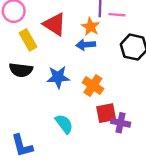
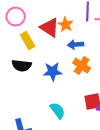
orange star: (91, 27) -> (66, 25), moved
orange cross: (93, 86) -> (82, 66), moved

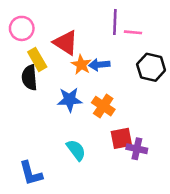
orange star: (66, 25) -> (81, 65), moved
black semicircle: (22, 66) -> (29, 78), moved, turned 78
orange cross: (82, 66) -> (103, 106), moved

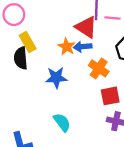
red triangle: (66, 43) -> (86, 27), moved
orange cross: (103, 106) -> (99, 68), moved
red square: (121, 138) -> (110, 96), moved

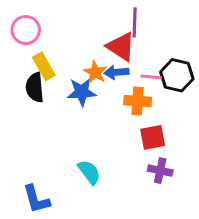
pink line: (112, 18) -> (151, 77), moved
orange cross: (99, 68) -> (138, 101), turned -30
blue star: (56, 78) -> (82, 92), moved

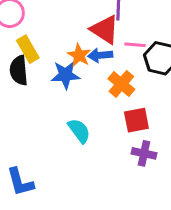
pink line: (151, 77) -> (135, 45), moved
orange cross: (138, 101) -> (121, 84), turned 36
cyan semicircle: (89, 172) -> (79, 131), moved

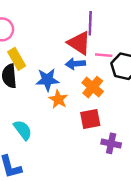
orange star: (79, 55) -> (58, 99), moved
red square: (136, 120) -> (90, 119), moved
cyan semicircle: (79, 131) -> (23, 130), moved

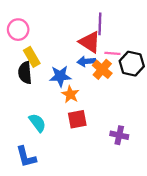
orange cross: (93, 87) -> (102, 69), moved
red square: (90, 119) -> (77, 119), moved

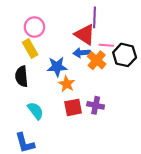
pink circle: (18, 30) -> (34, 27), moved
black semicircle: (25, 73) -> (22, 76), moved
purple cross: (119, 135) -> (96, 105), moved

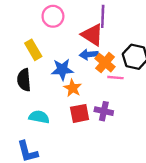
pink circle: (34, 27) -> (53, 16), moved
pink line: (106, 45) -> (115, 78), moved
cyan semicircle: (36, 111) -> (39, 117), turned -42

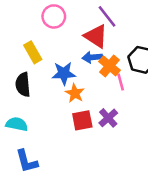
purple line: (103, 16) -> (107, 16), turned -40
pink line: (115, 78) -> (121, 82), turned 70
purple cross: (104, 111) -> (108, 118), turned 36
cyan semicircle: (39, 117) -> (17, 124), moved

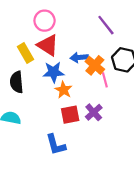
purple line: (107, 16) -> (106, 25), moved
red triangle: (96, 36) -> (48, 45), moved
blue L-shape: (27, 161) -> (56, 145), moved

